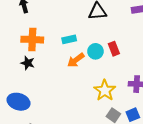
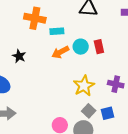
orange cross: (32, 40) -> (35, 18), moved
black star: (28, 63) -> (19, 56), moved

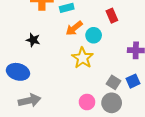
cyan circle: (81, 47) -> (94, 35), moved
yellow star: (84, 86) -> (82, 58), moved

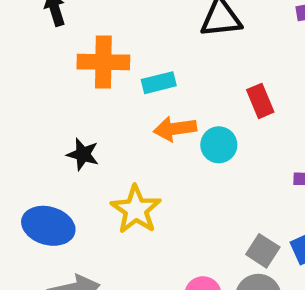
orange arrow: (74, 28) -> (175, 129), turned 30
yellow star: (82, 58) -> (136, 210), moved

